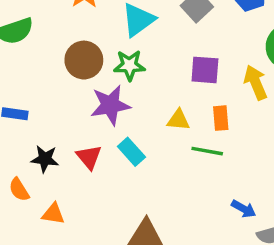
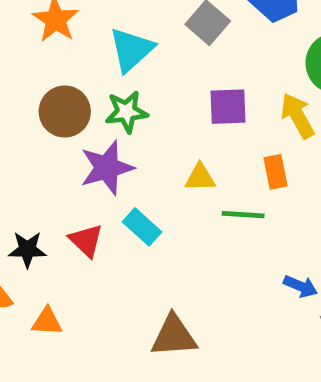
orange rectangle: (221, 118) -> (276, 172), moved

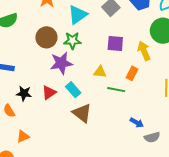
orange rectangle: (276, 172) -> (132, 73), turned 32
red triangle: (86, 240) -> (49, 93), turned 35
orange triangle: (47, 322) -> (23, 136), moved, turned -32
brown triangle: (174, 336) -> (82, 113), moved, turned 35

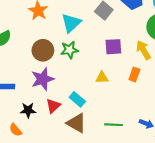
purple star: (61, 63) -> (43, 79), moved
green line: (116, 90) -> (114, 125), moved
brown triangle: (82, 113) -> (76, 123), moved

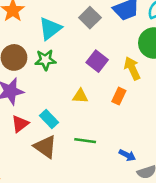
purple square: (113, 47) -> (97, 61), turned 36
green line: (114, 125) -> (85, 141), moved

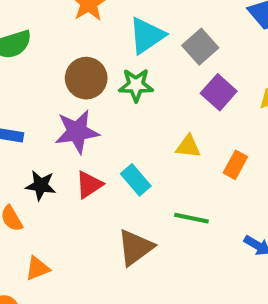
gray square: (90, 18) -> (200, 47), moved
orange rectangle: (119, 96) -> (235, 165), moved
brown triangle: (45, 147) -> (135, 247), moved, turned 45

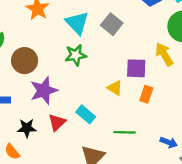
cyan triangle: (147, 36) -> (77, 23), turned -30
brown circle: (86, 78) -> (25, 61), moved
purple square: (219, 92) -> (136, 68), moved, turned -30
yellow triangle: (188, 146) -> (115, 88), turned 35

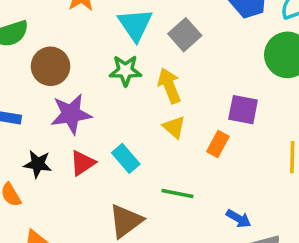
yellow arrow: (164, 54) -> (169, 86), moved
purple square: (136, 68) -> (243, 110), moved

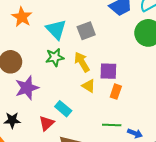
gray square: (185, 35) -> (86, 31), turned 30
purple square: (243, 110) -> (108, 71), moved
red triangle: (83, 163) -> (47, 123), moved
green line: (177, 194) -> (112, 125), moved

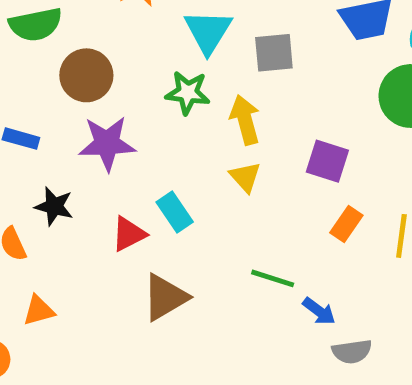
purple square: (108, 71) -> (327, 161), moved
orange rectangle: (116, 92) -> (346, 224), moved

